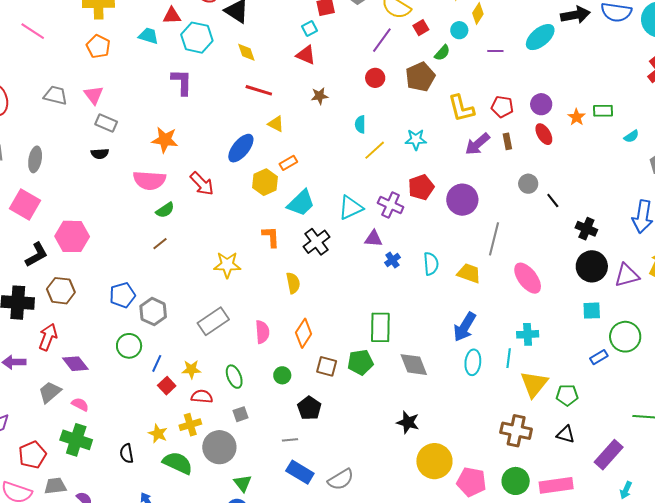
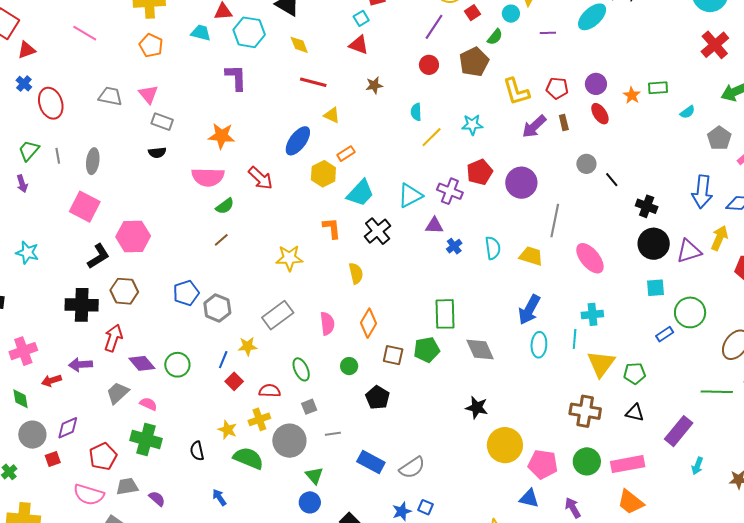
green circle: (129, 346) -> (177, 365), moved
yellow star: (191, 369) -> (248, 346), moved
gray line: (290, 440) -> (333, 434), moved

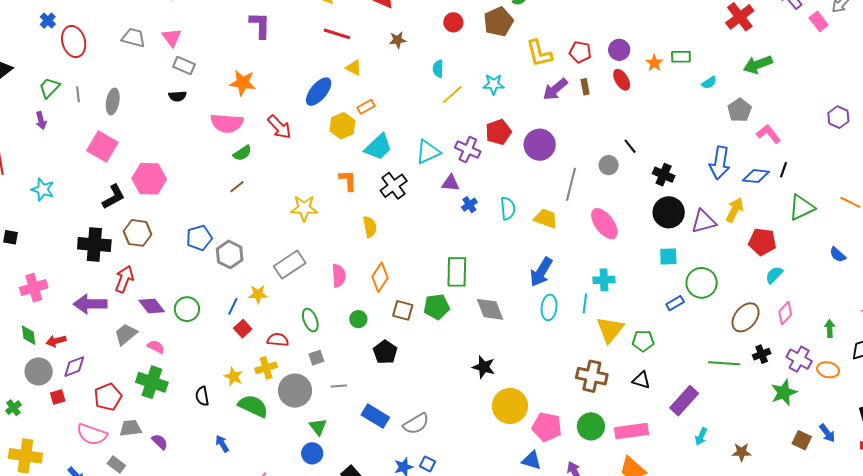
gray circle: (586, 164) -> (609, 165), moved
purple arrow: (81, 365) -> (90, 304), size x1.4
red arrow: (51, 381) -> (56, 341), moved

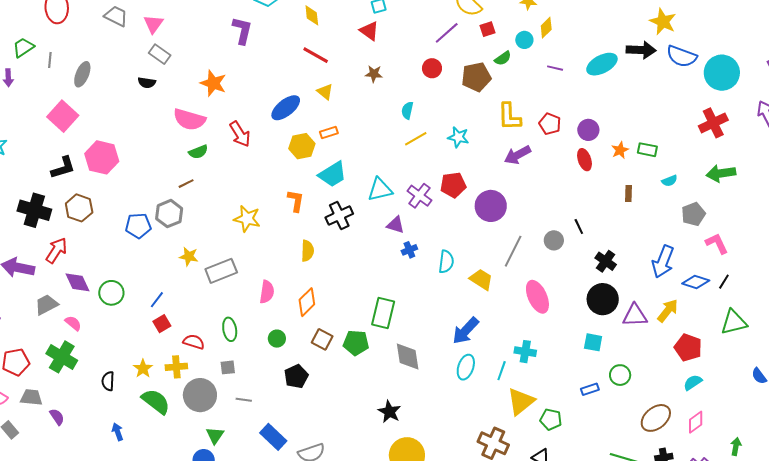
brown rectangle: (585, 87) -> (628, 194), moved
gray hexagon: (230, 254) -> (169, 214), moved
green circle: (702, 283) -> (620, 375), size x0.7
yellow star: (258, 294) -> (189, 256), moved

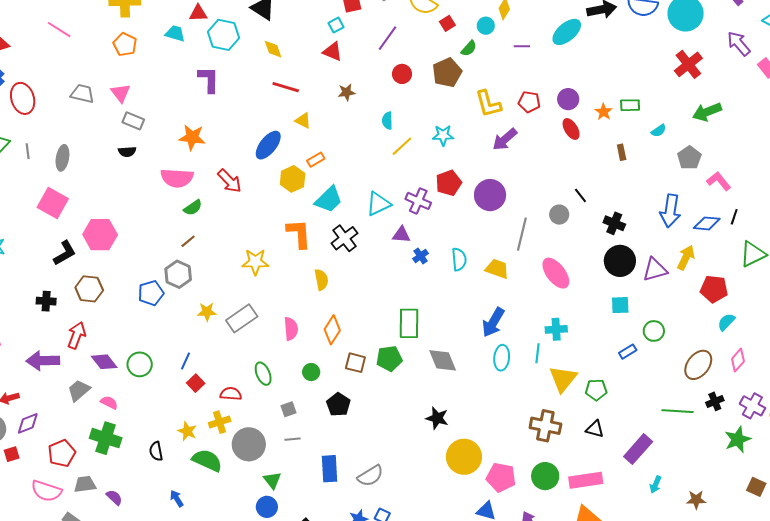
purple line: (447, 33) -> (388, 38), moved
orange L-shape: (296, 201) -> (299, 234), size x1.4
black cross: (34, 210) -> (46, 301), size x0.6
gray square: (228, 367) -> (289, 409), moved
blue rectangle: (273, 437) -> (329, 469), turned 56

